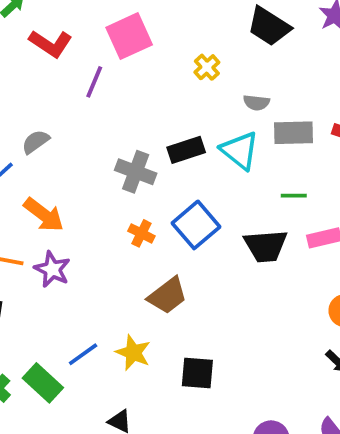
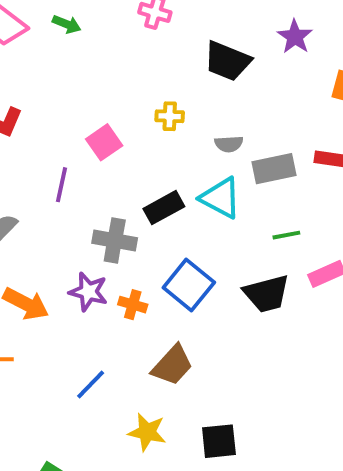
pink square: (129, 36) -> (104, 142), moved, size x0.7
yellow cross: (207, 67) -> (170, 116), turned -35
purple line: (94, 82) -> (61, 185), moved
purple star: (52, 269) -> (88, 292), moved
blue line: (83, 354) -> (91, 384), moved

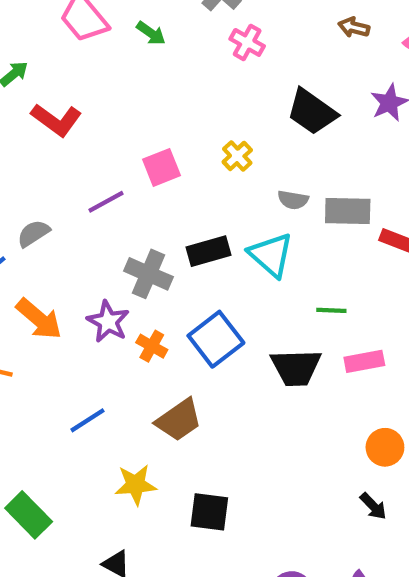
yellow cross: (170, 116) -> (237, 156), turned 32
gray rectangle: (274, 169) -> (348, 211), moved
purple line: (61, 185) -> (106, 202), turned 36
yellow star: (147, 432) -> (136, 485), turned -30

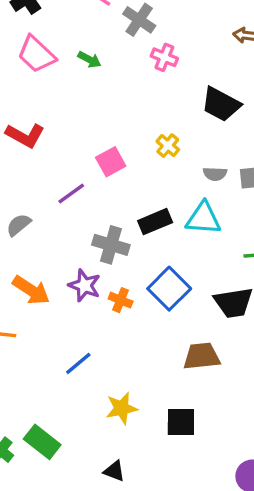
cyan triangle: (271, 255) -> (203, 218), turned -30
brown trapezoid: (179, 420) -> (202, 356), moved, turned -144

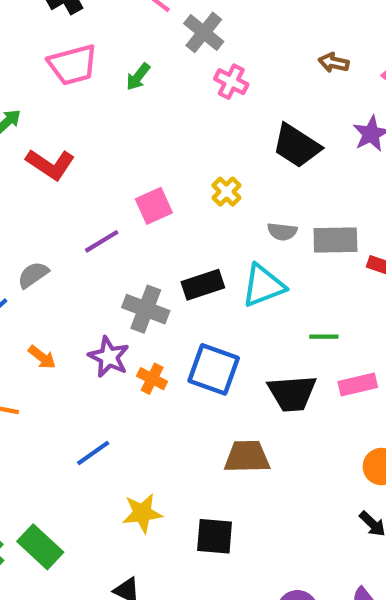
pink trapezoid: (36, 54) -> (73, 65), turned -63
green arrow: (89, 60) -> (138, 77), turned 95
cyan triangle: (203, 218) -> (263, 286), turned -30
blue square: (169, 289) -> (214, 369), turned -30
orange arrow: (31, 290) -> (42, 357), size x0.6

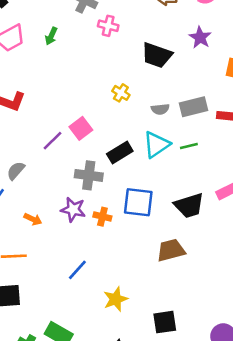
pink square: (154, 206) -> (81, 128), moved
green line: (324, 337) -> (189, 146), moved
black square: (215, 536) -> (165, 322), moved

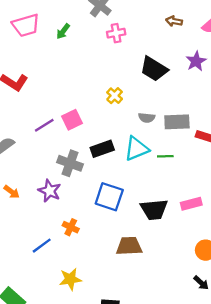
pink cross: (108, 26) -> (116, 33), turned -36
orange cross: (102, 217) -> (71, 227), moved

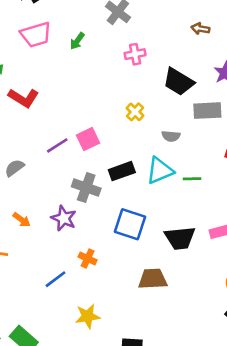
pink cross: (116, 33) -> (135, 54), moved
gray rectangle: (177, 122) -> (207, 111), moved

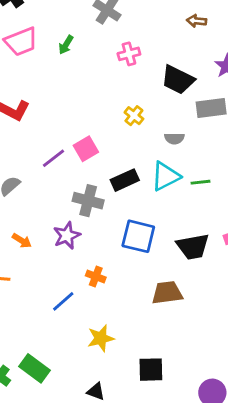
purple star: (64, 218) -> (67, 236), turned 30

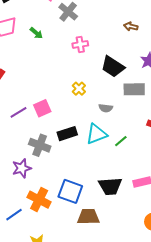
green arrow: (66, 45) -> (36, 33), turned -88
green line: (201, 182) -> (121, 141), turned -40
blue square: (138, 236) -> (70, 191), moved
orange cross: (96, 276) -> (39, 200), size x1.6

